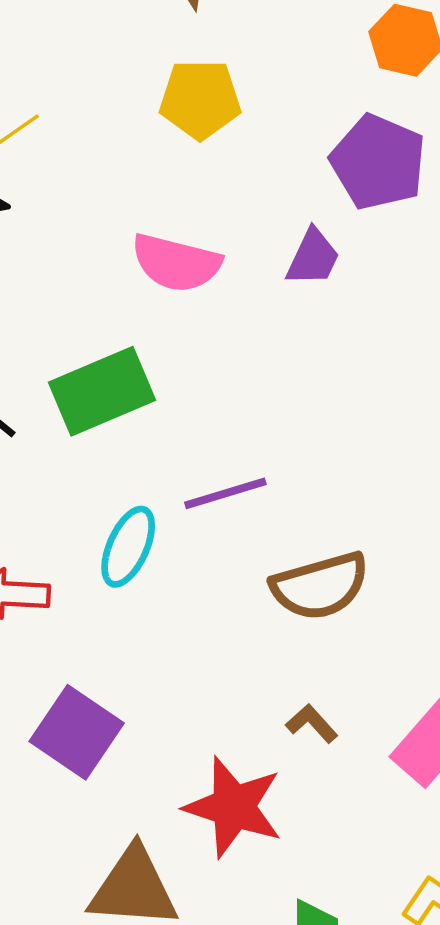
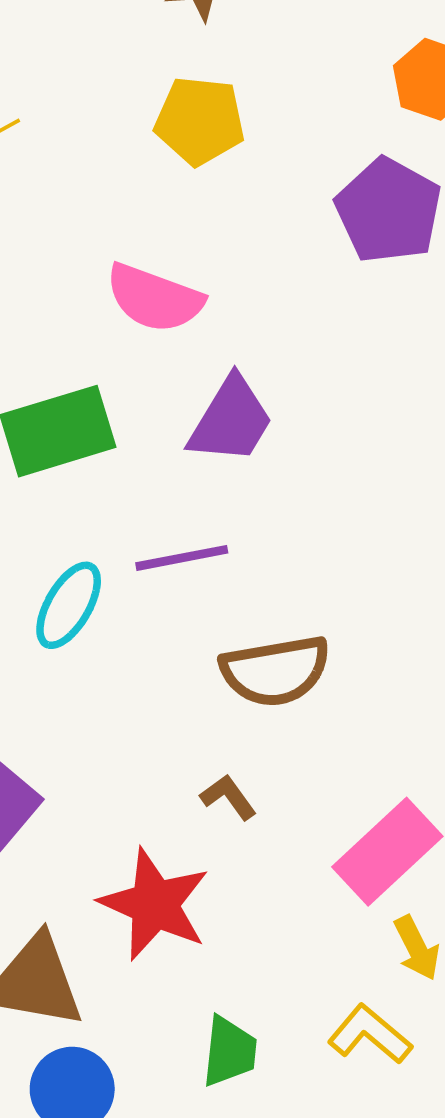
purple trapezoid: (313, 257) -> (231, 420), moved, size x1.4
brown L-shape: (312, 723) -> (228, 797), moved

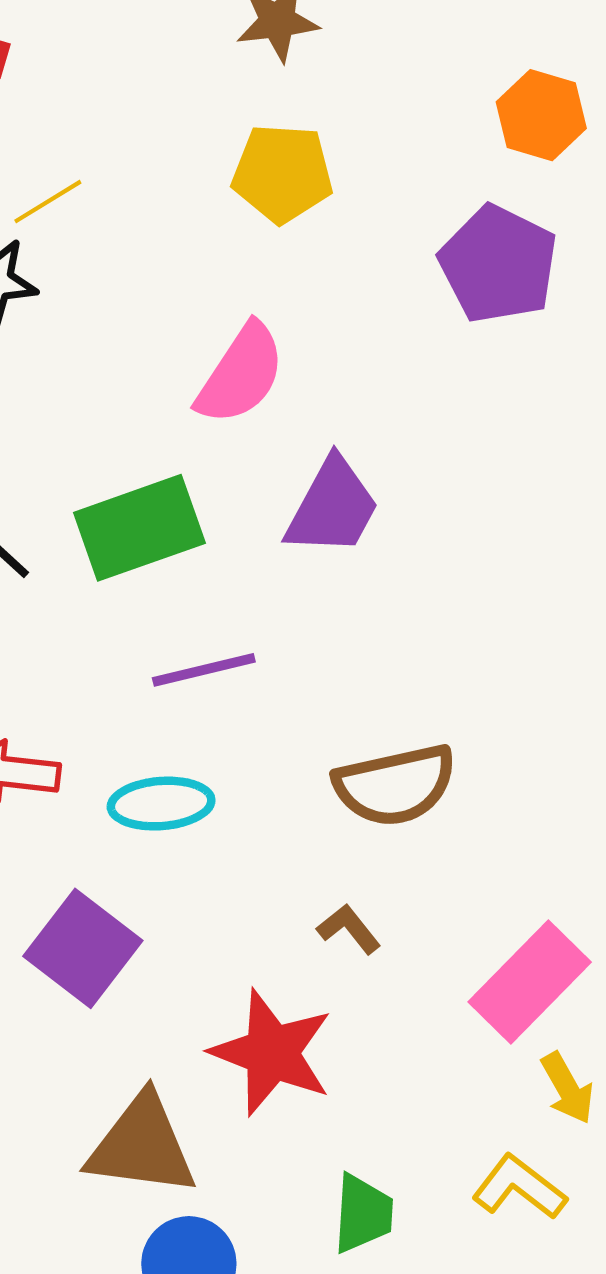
pink semicircle: (154, 298) -> (241, 374), turned -74
purple line: (182, 558) -> (204, 670), moved
cyan ellipse: (69, 605) -> (161, 804), moved, turned 58

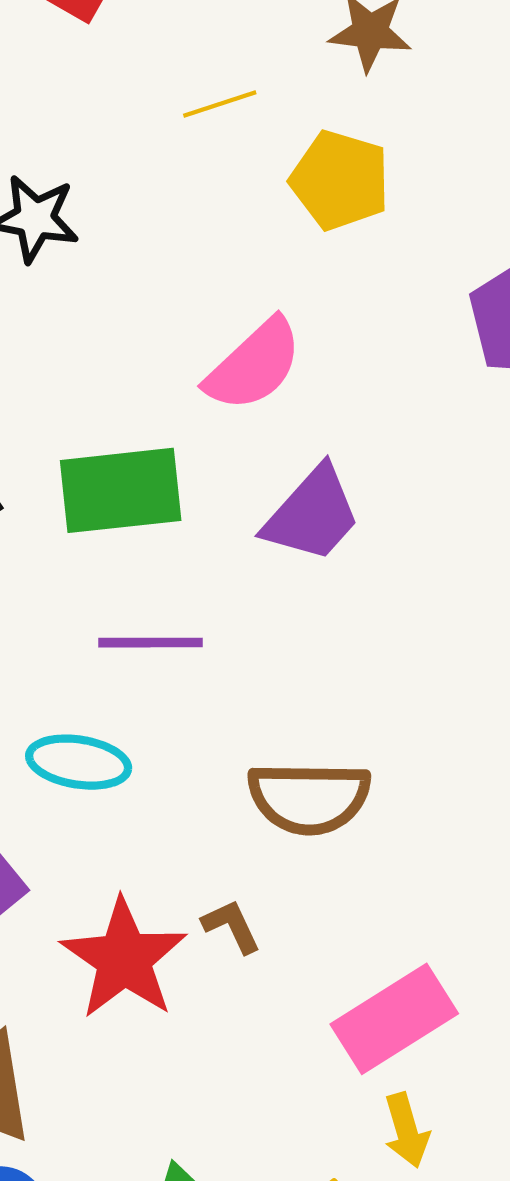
yellow line: (48, 202) -> (220, 104), moved
red star: (272, 1053) -> (124, 959), moved

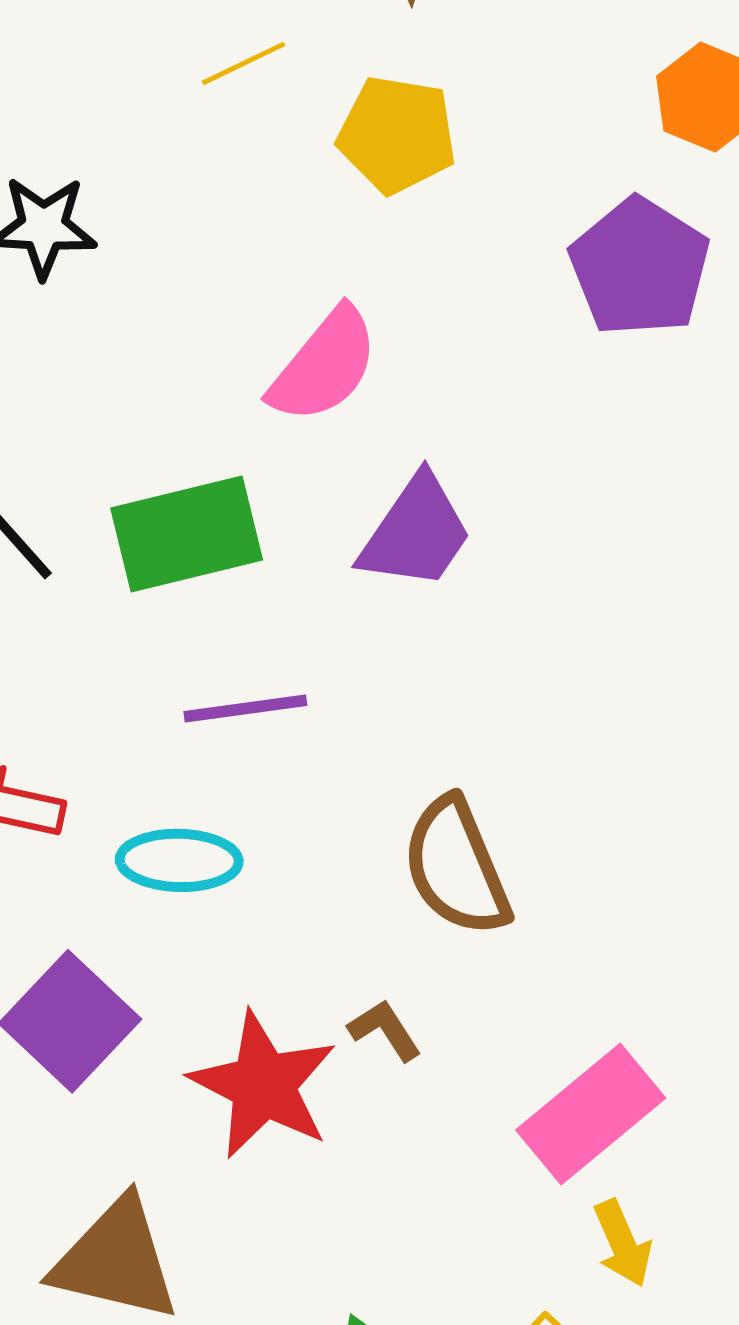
brown semicircle: (309, 798) -> (456, 867), turned 74

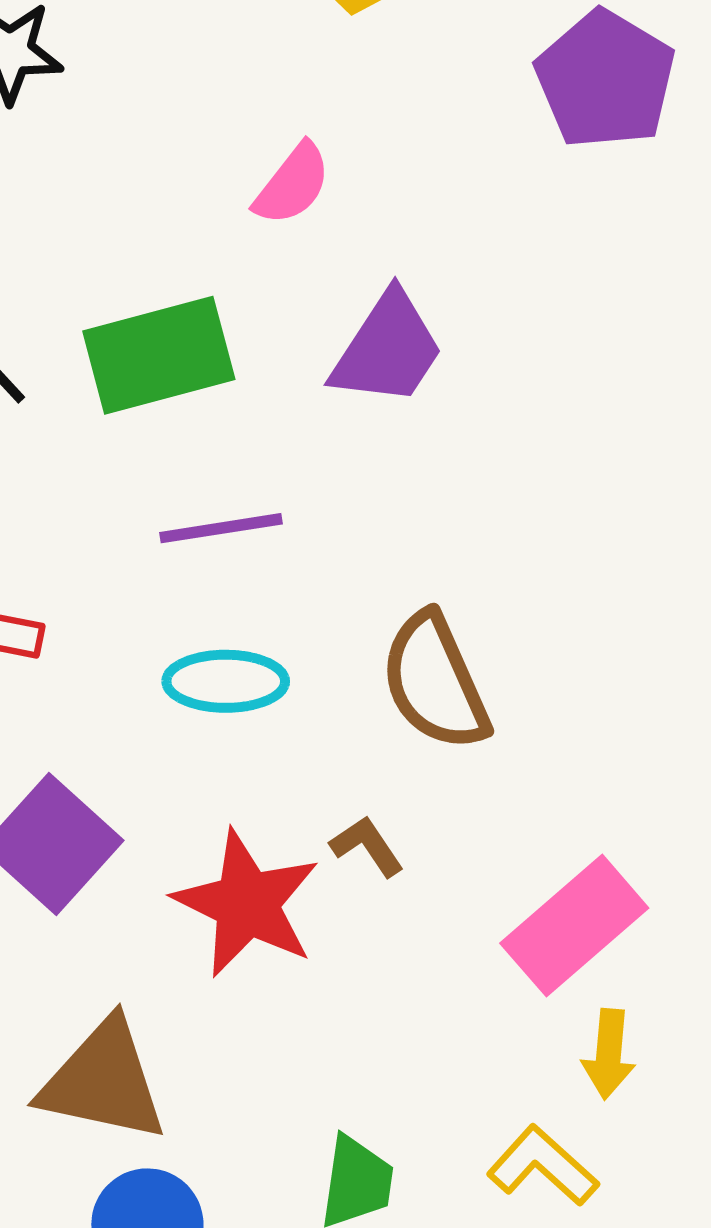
pink semicircle: (324, 365) -> (292, 184), size x0.7
cyan ellipse: (179, 860) -> (226, 681), moved
yellow arrow: (623, 1243) -> (609, 1054), turned 30

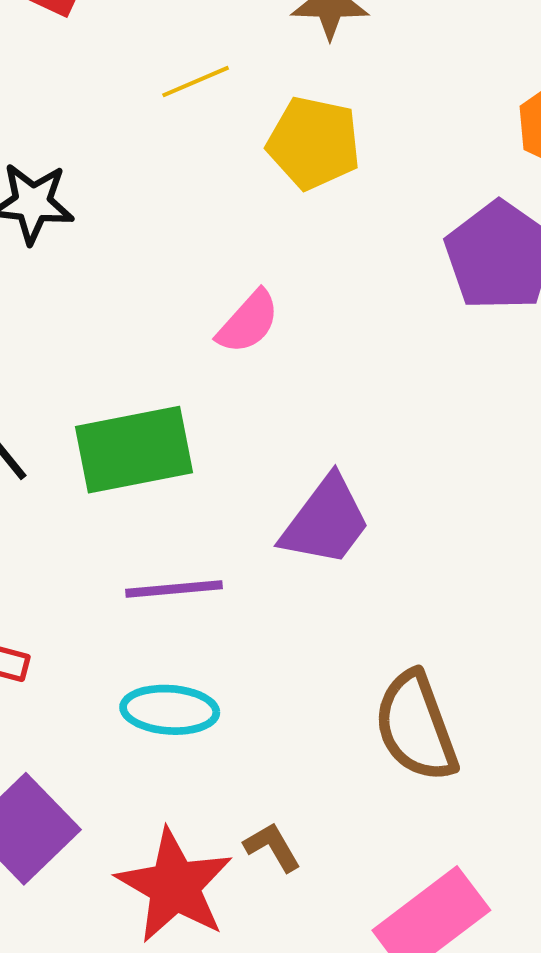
purple trapezoid: (388, 349) -> (326, 521), moved
brown semicircle: (435, 682) -> (416, 727), moved

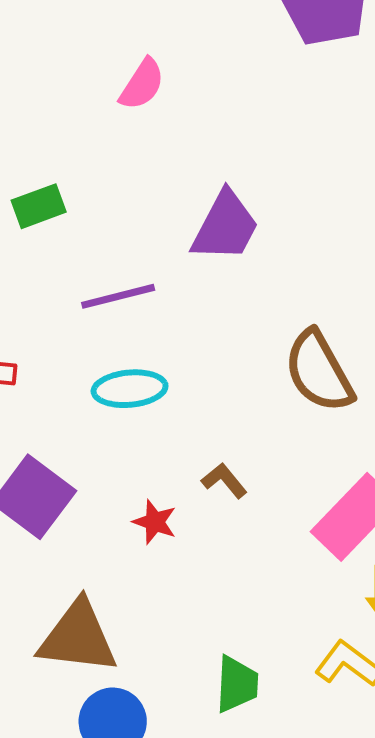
green rectangle: (134, 450) -> (39, 206), moved, size x0.6
red star: (175, 886) -> (155, 522), size x0.5

